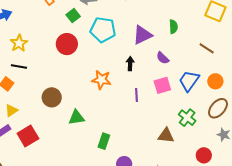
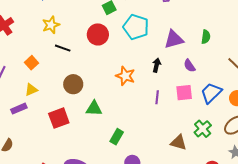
black line: (19, 67) -> (63, 48), moved
red square: (28, 136) -> (59, 118), moved

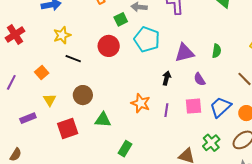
orange star: (125, 76) -> (141, 103), moved
yellow triangle: (31, 90) -> (50, 100), moved, turned -40

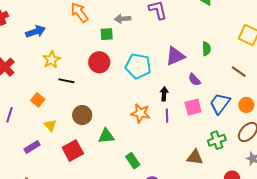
green square: (121, 19) -> (107, 34), turned 32
cyan pentagon: (147, 39) -> (138, 66), moved
black arrow: (167, 78) -> (164, 94), moved
green cross: (211, 143) -> (217, 140), turned 30
green rectangle: (125, 149) -> (133, 161), turned -56

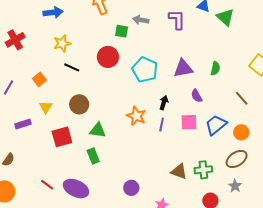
green cross: (217, 140) -> (203, 170), moved
green rectangle: (133, 161) -> (93, 156), moved

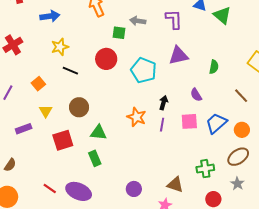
purple triangle: (183, 68) -> (179, 56), moved
brown triangle: (179, 171) -> (175, 185), moved

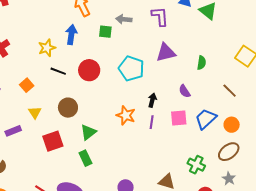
blue arrow: (50, 16) -> (71, 35), moved, turned -72
red circle: (106, 59) -> (89, 70), moved
green triangle: (98, 133) -> (88, 132), turned -42
green cross: (205, 169) -> (196, 165), turned 36

